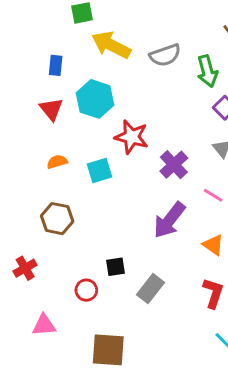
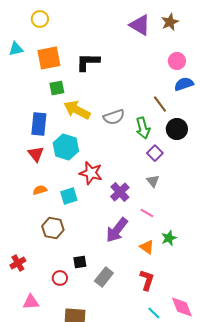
blue rectangle: (56, 65) -> (39, 124), size x1.6
brown hexagon: (57, 219) -> (53, 228), moved

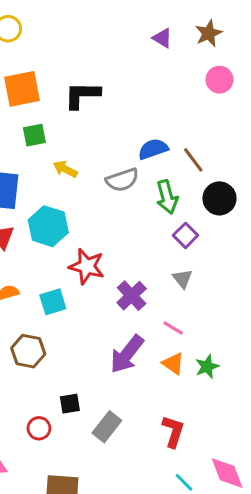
purple triangle: (140, 25) -> (162, 38), size x0.6
pink circle: (177, 61) -> (219, 80), moved
blue semicircle: (184, 84) -> (153, 149), moved
yellow arrow: (77, 110) -> (65, 169), size x0.6
orange triangle: (147, 247) -> (173, 363), moved

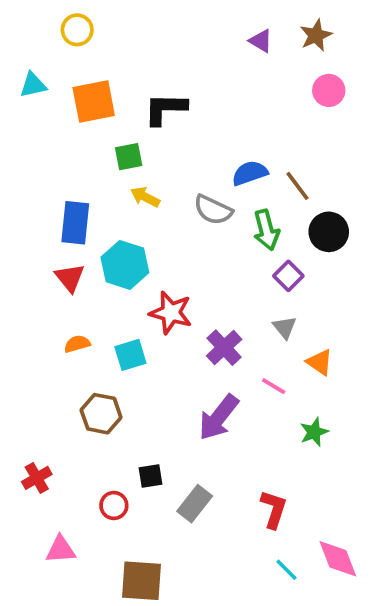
green square: (34, 135) -> (129, 157), moved
gray semicircle: (122, 180) -> (213, 210), turned 44
orange triangle: (173, 363) -> (320, 362), moved

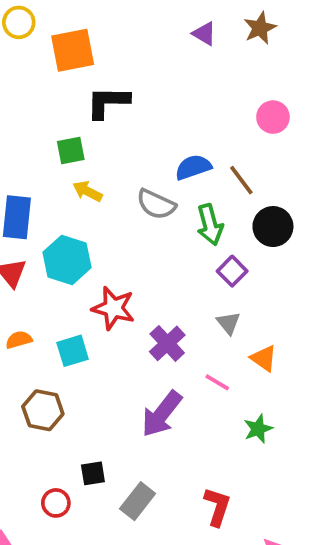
pink circle: (329, 90) -> (273, 117), moved
orange square: (94, 101) -> (73, 50), moved

